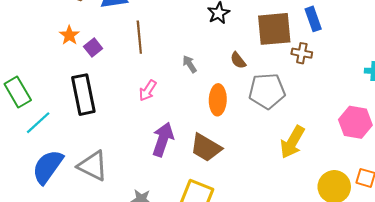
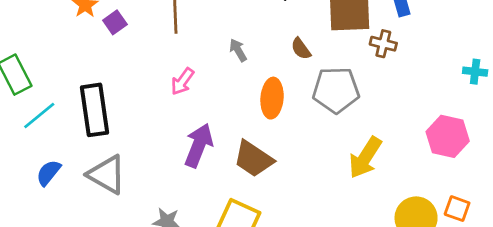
black rectangle: (83, 95) -> (95, 110), moved
blue semicircle: (48, 167) -> (48, 173), size x0.6

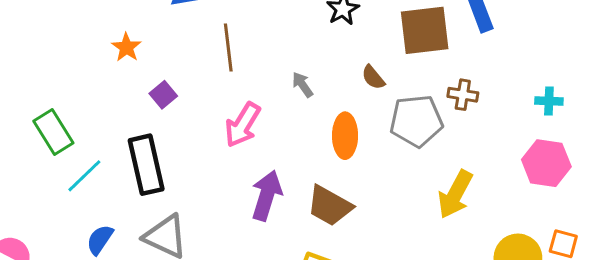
purple square: (115, 22) -> (163, 95), moved
brown cross: (383, 44) -> (463, 95), moved
cyan cross: (475, 72) -> (549, 101), moved
pink arrow: (182, 81) -> (243, 125), size x1.4

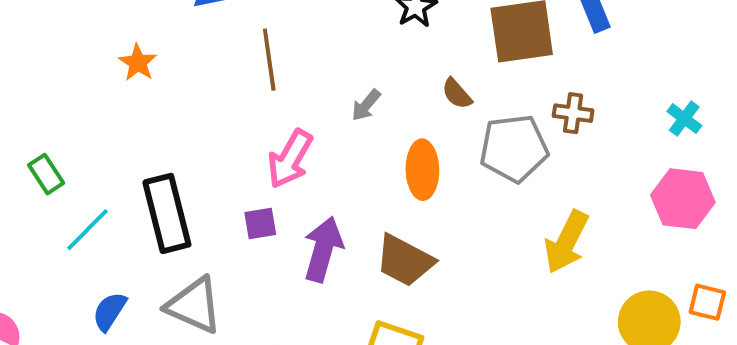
gray arrow: (303, 85) -> (366, 105), turned -104
purple square: (163, 95) -> (260, 224), moved, turned 32
cyan cross: (549, 101) -> (684, 119), turned 36
green rectangle: (53, 132) -> (46, 174), size x0.7

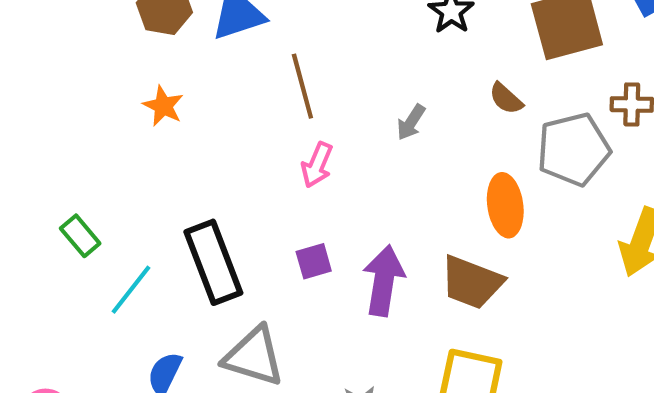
pink arrow: (290, 159) -> (317, 165), moved, size x0.7
orange ellipse: (422, 170) -> (505, 205), moved

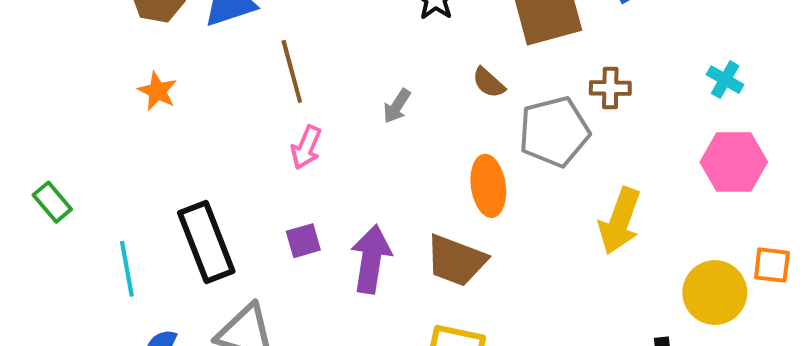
green rectangle: (80, 236) -> (52, 202), moved
cyan line: (131, 290) -> (127, 269), turned -48

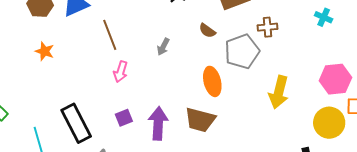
pink hexagon: (734, 162) -> (335, 79), moved

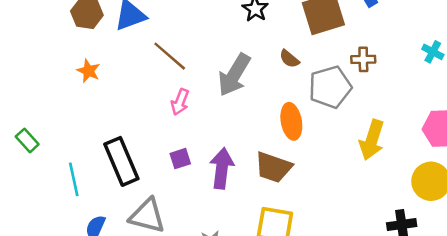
brown line: (110, 35) -> (170, 56), turned -32
gray arrow: (163, 47) -> (234, 75), size x2.0

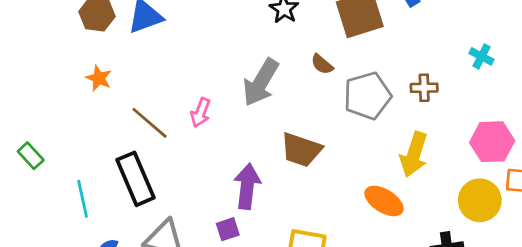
brown line: (170, 56) -> (149, 123), moved
brown cross: (363, 59) -> (424, 88), moved
orange ellipse: (291, 121) -> (384, 201), moved, turned -48
purple square: (180, 159) -> (228, 229), moved
brown trapezoid: (273, 167) -> (301, 150), moved

